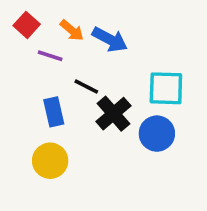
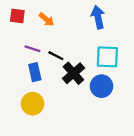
red square: (27, 25) -> (17, 16), turned -35
blue arrow: (110, 39) -> (98, 17), moved, turned -130
purple line: (50, 56) -> (32, 49), moved

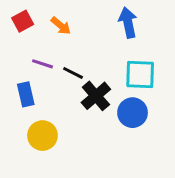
red square: (17, 16) -> (23, 21), turned -35
blue rectangle: (35, 72) -> (26, 94), moved

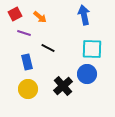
purple line: (42, 64) -> (24, 33), moved
blue rectangle: (26, 94) -> (27, 62), moved
black cross: (96, 96) -> (63, 86), moved

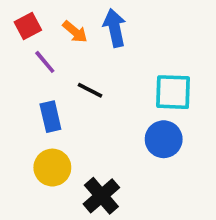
blue arrow: (84, 15) -> (115, 28), moved
purple line: (24, 33) -> (45, 62), turned 32
black cross: (63, 86) -> (101, 196), moved

